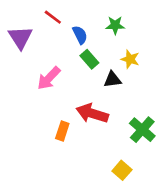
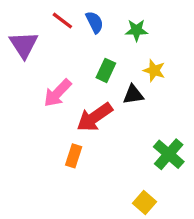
blue semicircle: (80, 35) -> (95, 22), moved
green rectangle: (89, 59) -> (106, 70), turned 66
red arrow: (92, 113) -> (95, 117), moved, turned -52

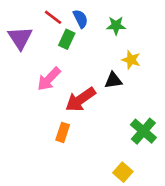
green rectangle: (106, 70) -> (67, 39), moved

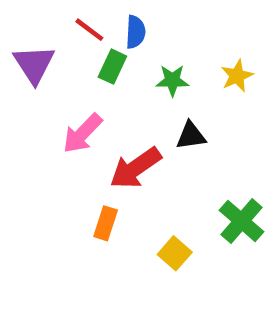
blue semicircle: (80, 19) -> (136, 32), turned 30
green star: (116, 26) -> (172, 80), moved
yellow star: (131, 60) -> (237, 76), moved, turned 30
yellow square: (123, 172) -> (175, 253), moved

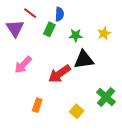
red line: (89, 30) -> (30, 13), moved
pink arrow: (82, 133) -> (23, 65), moved
black triangle: (191, 136) -> (84, 60), size x1.5
orange rectangle: (106, 223) -> (37, 105), moved

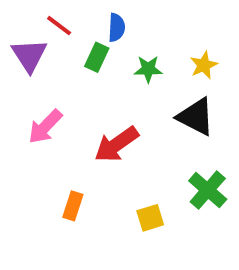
black triangle: (84, 60) -> (196, 117), moved, turned 35
yellow square: (77, 111) -> (150, 218), turned 32

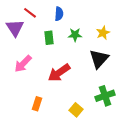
green rectangle: (97, 57) -> (49, 38), moved, turned -32
black triangle: (196, 117) -> (99, 59), turned 45
green cross: (208, 190) -> (105, 96), turned 30
yellow square: (150, 218) -> (76, 110), turned -32

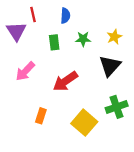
red line: (30, 13) -> (33, 14), turned 40
yellow square: (76, 110) -> (84, 123), size x1.6

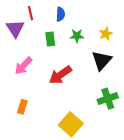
orange rectangle: (41, 116) -> (22, 107), moved
yellow square: (84, 123) -> (71, 124), moved

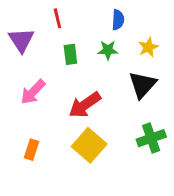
red line: (31, 13) -> (57, 18), moved
blue semicircle: (60, 14) -> (118, 20), moved
yellow square: (71, 124) -> (89, 145), moved

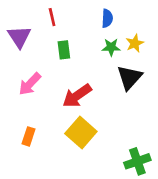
green star: (108, 50) -> (111, 47), moved
green cross: (151, 138) -> (137, 161), moved

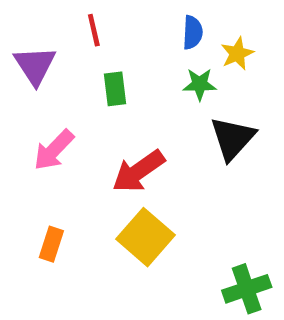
yellow star: (135, 43) -> (237, 54), moved

